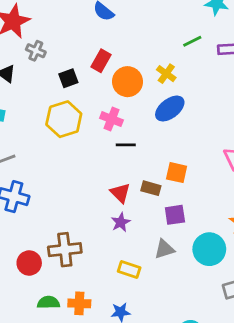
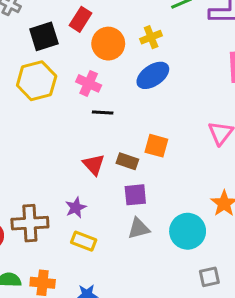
yellow cross: (166, 74) -> (151, 37), turned 30
black square: (68, 78) -> (44, 36), size x1.4
purple square: (175, 215) -> (135, 195), moved
purple star: (121, 222) -> (76, 208), moved
yellow rectangle: (129, 270) -> (84, 241), moved

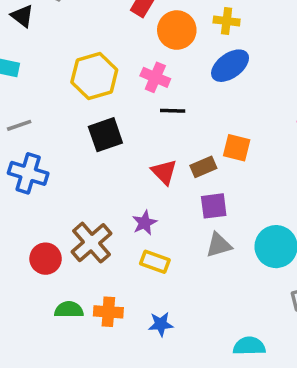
black square: (44, 36) -> (105, 135), moved
yellow cross: (151, 37) -> (227, 21), turned 30
brown rectangle: (127, 161) -> (203, 167), turned -40
brown cross: (30, 223) -> (91, 243), turned -36

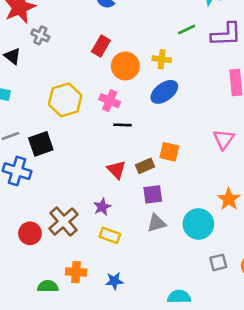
black square: (105, 135) -> (41, 144), moved
green semicircle: (69, 310) -> (48, 286), moved

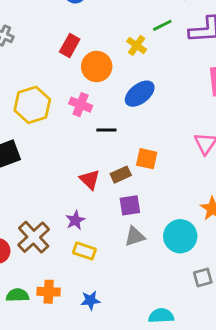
yellow cross: (162, 59) -> (137, 45), moved, turned 30
black line: (122, 125) -> (106, 130), moved
green semicircle: (48, 286) -> (17, 295), moved

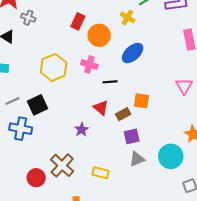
red triangle: (90, 179) -> (101, 108), moved
purple star: (75, 220) -> (82, 130), moved

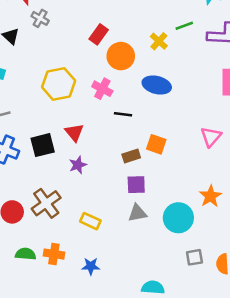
blue ellipse: (133, 53) -> (157, 85), turned 45
black square: (38, 105) -> (43, 145), moved
red triangle: (101, 108) -> (74, 132), moved

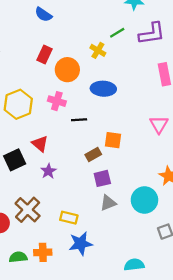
blue star: (91, 266) -> (81, 244), moved, size x1.5

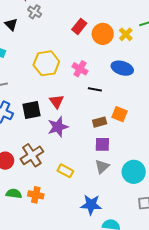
orange circle: (67, 70) -> (103, 34), moved
purple star: (48, 171) -> (58, 127), size x1.5
gray triangle: (108, 203) -> (102, 167), turned -35
blue star: (81, 244) -> (91, 205), moved

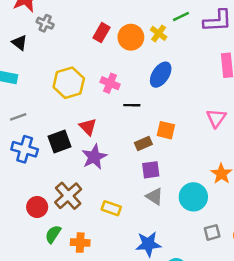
blue ellipse: (122, 68) -> (161, 75), turned -65
gray triangle: (102, 167) -> (154, 196), turned -35
green semicircle: (14, 194) -> (53, 234), moved, turned -56

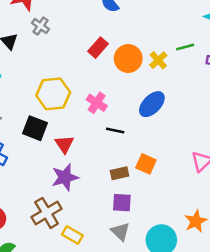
black square: (59, 142) -> (35, 128), moved, turned 30
brown cross: (68, 196) -> (47, 213), moved

